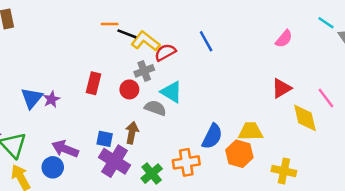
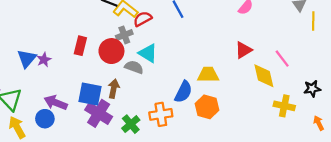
red circle: (129, 89) -> (111, 51), size x1.5
yellow trapezoid: (251, 131) -> (208, 75), moved
blue square: (105, 139) -> (90, 94), size x1.6
yellow cross: (284, 171) -> (284, 106), moved

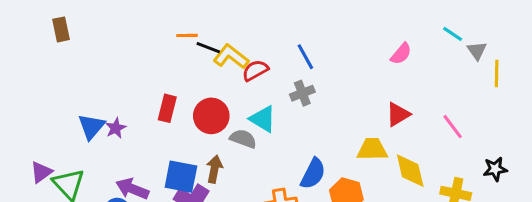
gray cross: (124, 35) -> (302, 93), moved
yellow trapezoid: (208, 75) -> (372, 149), moved
yellow diamond: (264, 76) -> (410, 171), moved

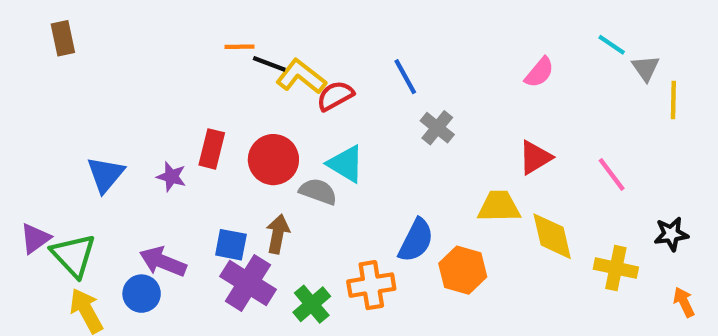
gray cross: (302, 93) -> (437, 128), moved, turned -30
purple star: (116, 128) -> (171, 177), moved, turned -30
blue square: (181, 177) -> (231, 245), size x0.7

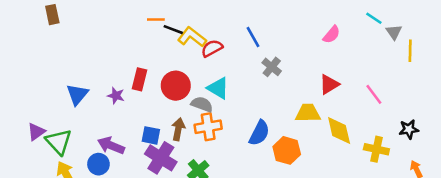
orange cross: (371, 285) -> (208, 127), moved

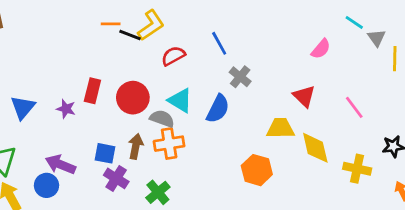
pink semicircle: (332, 35) -> (321, 49), moved
yellow L-shape: (192, 37) -> (151, 25), moved, turned 108
red triangle: (329, 84) -> (304, 96), turned -45
blue semicircle: (259, 133) -> (218, 109), moved
purple cross: (161, 158) -> (116, 178), size x0.7

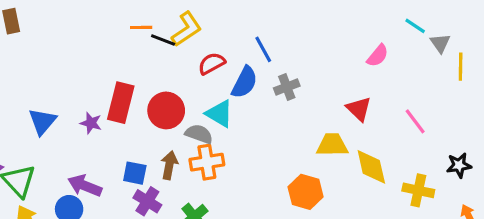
gray cross: (240, 77) -> (287, 87), turned 30
red rectangle: (92, 91) -> (121, 103), size x1.4
blue semicircle: (218, 109) -> (244, 82), moved

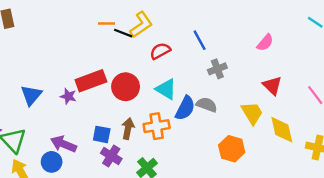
pink semicircle: (378, 56) -> (265, 43), moved
blue semicircle: (244, 82) -> (185, 108), moved
red rectangle: (121, 103) -> (91, 81), turned 56
gray semicircle: (199, 134) -> (207, 105), moved
yellow trapezoid: (332, 145) -> (252, 113), turned 60

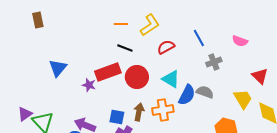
black line: (123, 33) -> (125, 48), moved
pink semicircle: (265, 43) -> (240, 41), moved, turned 70
blue triangle: (31, 95) -> (58, 68), moved

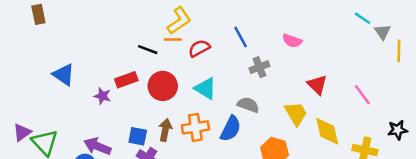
orange line: (121, 24) -> (173, 39), moved
blue triangle: (58, 68) -> (64, 75), turned -36
red rectangle: (108, 72) -> (126, 80), size x0.7
blue semicircle: (187, 95) -> (231, 129), moved

